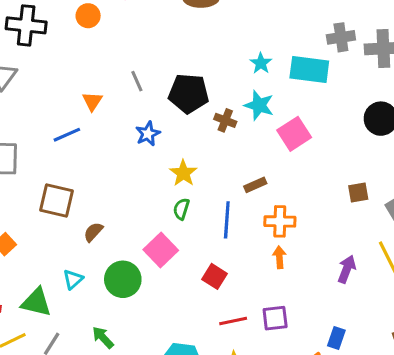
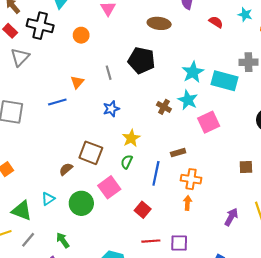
orange circle: (88, 16) -> (81, 35), moved
cyan star: (261, 63) -> (193, 72), size x1.5
black pentagon: (189, 94) -> (142, 60), moved
brown square: (57, 200) -> (91, 153), moved

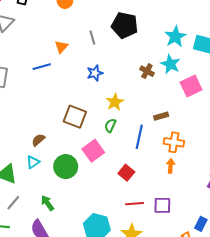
brown semicircle: (66, 169) -> (38, 140), moved

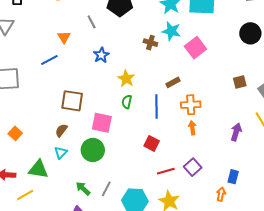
brown square: (75, 117) -> (72, 101), moved
pink square: (93, 151) -> (102, 123), moved, turned -30
gray line: (13, 203) -> (106, 189), moved
purple square: (162, 205) -> (193, 167), turned -30

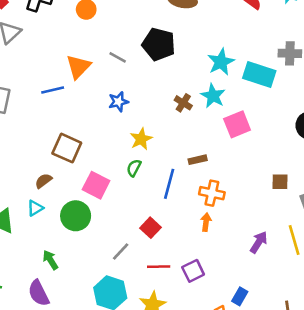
gray line: (92, 22) -> (118, 57), turned -48
orange triangle: (64, 37) -> (78, 67), size x1.5
gray line: (106, 189) -> (121, 252), moved

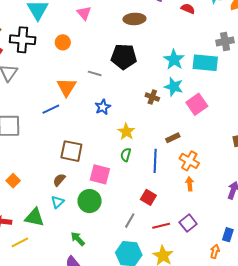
orange cross: (212, 193) -> (189, 161), turned 30

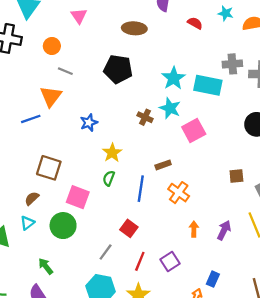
gray line: (95, 73) -> (65, 71), moved
orange arrow: (190, 184) -> (194, 229), moved
red line: (161, 226) -> (140, 261), turned -60

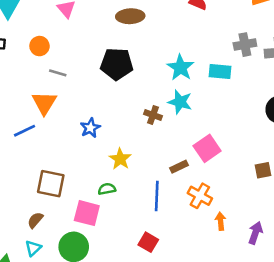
cyan rectangle: (208, 85) -> (220, 71), size x0.7
pink square: (194, 131) -> (207, 148), moved
green semicircle: (109, 178) -> (107, 189), moved, turned 64
orange arrow: (194, 229) -> (220, 221), moved

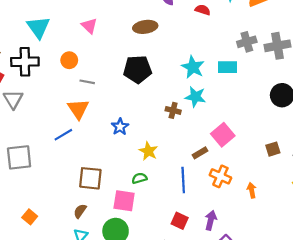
orange arrow: (220, 221) -> (252, 190), moved
purple arrow: (255, 233) -> (211, 220), moved

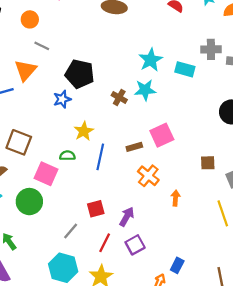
black pentagon: (138, 69) -> (80, 74), moved
cyan star: (195, 97) -> (145, 90), turned -30
blue line: (183, 180) -> (100, 157), moved
red square: (180, 221) -> (96, 209), turned 35

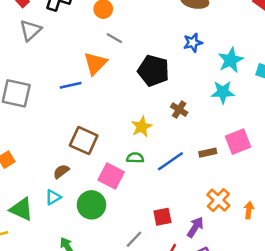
brown cross: (119, 97) -> (179, 110), moved
blue star: (62, 99) -> (193, 43), moved
yellow star: (84, 131) -> (142, 127), moved
blue line: (100, 157) -> (170, 161), turned 40
orange cross: (148, 176) -> (218, 200), moved

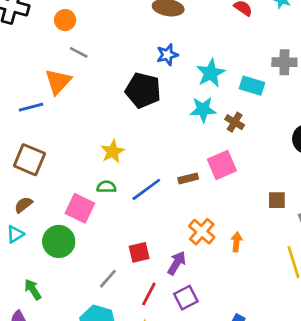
black pentagon: (153, 71) -> (143, 90), moved
brown cross: (179, 110) -> (235, 122), moved
brown square: (84, 141) -> (29, 160), moved

